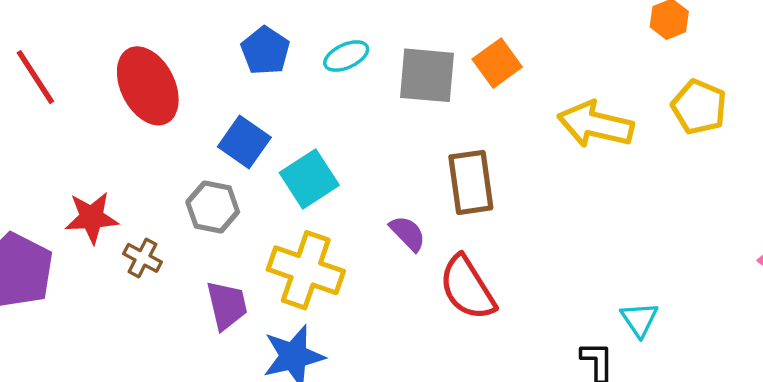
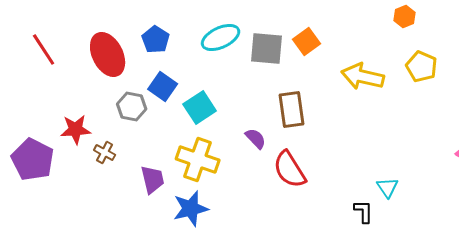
blue pentagon: (265, 51) -> (156, 40), moved
cyan ellipse: (346, 56) -> (221, 38), size x1.5
gray hexagon: (213, 207) -> (132, 106), moved

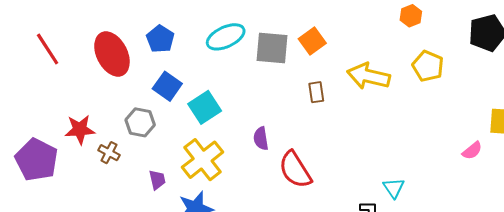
gray hexagon: (132, 106) -> (140, 122), moved
brown rectangle: (292, 110) -> (316, 92), moved, size x0.6
purple semicircle: (256, 138) -> (261, 139), turned -145
yellow cross: (198, 160) -> (203, 160), turned 33
purple trapezoid: (153, 180) -> (157, 180), size x0.7

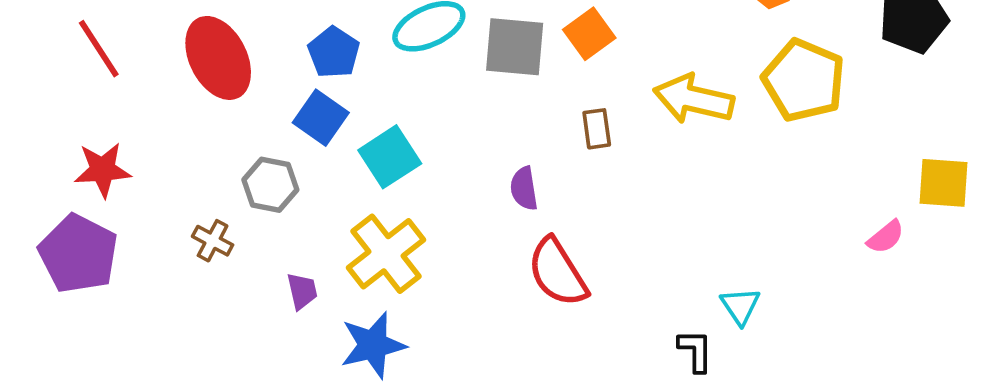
blue pentagon: (160, 39) -> (334, 52), moved
yellow pentagon: (428, 66) -> (804, 80), size x1.4
red star: (80, 129) -> (103, 170), moved
purple semicircle: (261, 139) -> (524, 188), moved

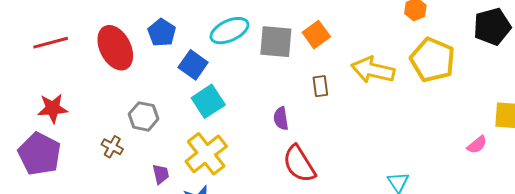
red line: (99, 49) -> (51, 43), turned -72
blue pentagon: (334, 52) -> (162, 33), moved
blue square: (321, 118) -> (193, 65), moved

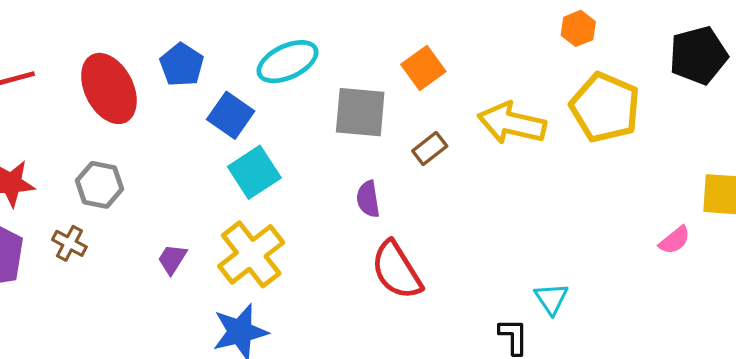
gray square: (276, 42) -> (360, 112), moved
brown rectangle: (320, 86) -> (430, 149), turned 60
gray hexagon: (144, 116) -> (99, 185), moved
brown cross: (112, 147) -> (69, 243), moved
purple trapezoid: (161, 174) -> (172, 259), moved, turned -135

